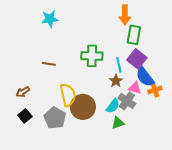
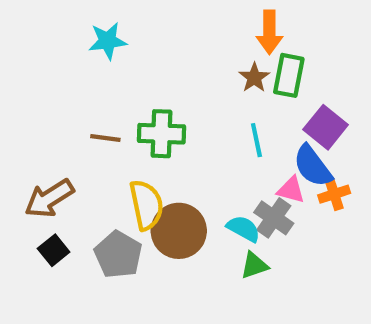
green cross: (92, 56) -> (161, 134), moved
purple square: (137, 59) -> (326, 127), moved
brown star: (116, 81) -> (254, 78), moved
brown arrow: (23, 92) -> (49, 198), size x1.6
cyan semicircle: (113, 106) -> (244, 229), turned -98

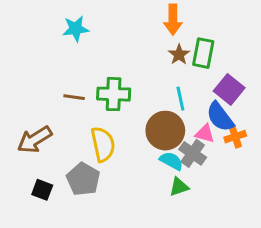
orange arrow: (269, 32) -> (173, 20), moved
brown circle: (179, 231) -> (165, 131), moved
black square: (54, 250) -> (42, 190), moved, turned -30

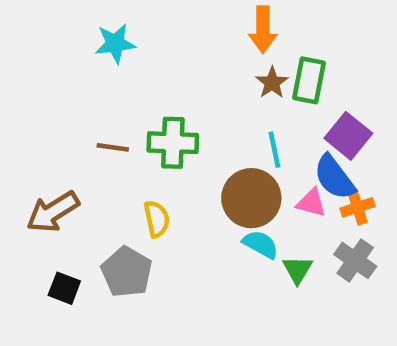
yellow semicircle: (103, 144) -> (157, 219), size x0.7
gray cross: (193, 153) -> (355, 260), moved
green triangle: (179, 187) -> (297, 270), moved, turned -40

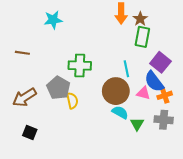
brown star: (272, 83) -> (140, 19), moved
brown line: (113, 147) -> (22, 53), moved
gray cross: (355, 260) -> (164, 120), turned -30
gray pentagon: (127, 272) -> (58, 88), moved

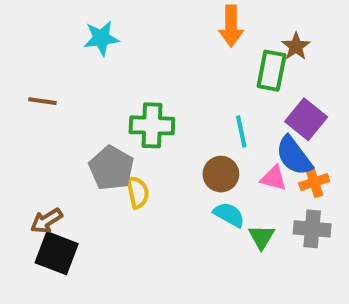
brown star: (140, 19) -> (296, 46), moved
brown circle: (116, 91) -> (221, 174), size x0.7
brown arrow: (24, 97) -> (46, 221), moved, size x0.7
black square: (30, 132) -> (57, 253), size x1.5

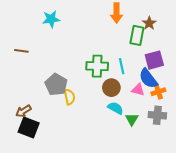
purple square: (306, 119) -> (154, 60), turned 36
green cross: (152, 125) -> (97, 66), moved

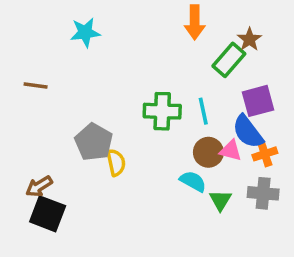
green rectangle: (137, 35) -> (229, 60), turned 30
brown circle: (111, 88) -> (208, 152), moved

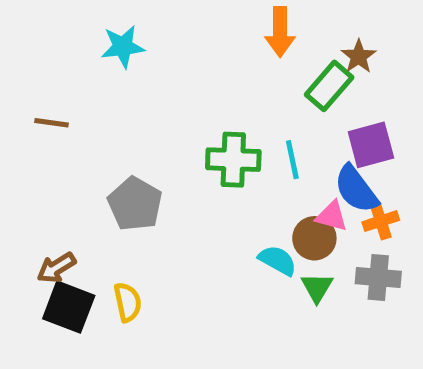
brown circle: (208, 152) -> (314, 238), moved
yellow semicircle: (116, 163) -> (128, 302), moved

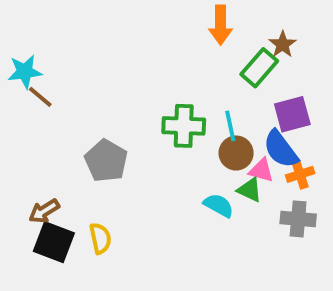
cyan star: (123, 47) -> (25, 72), moved
brown line: (51, 123) -> (40, 97), turned 32
brown circle: (314, 238) -> (236, 153), moved
green triangle: (317, 287) -> (250, 190), moved, turned -36

